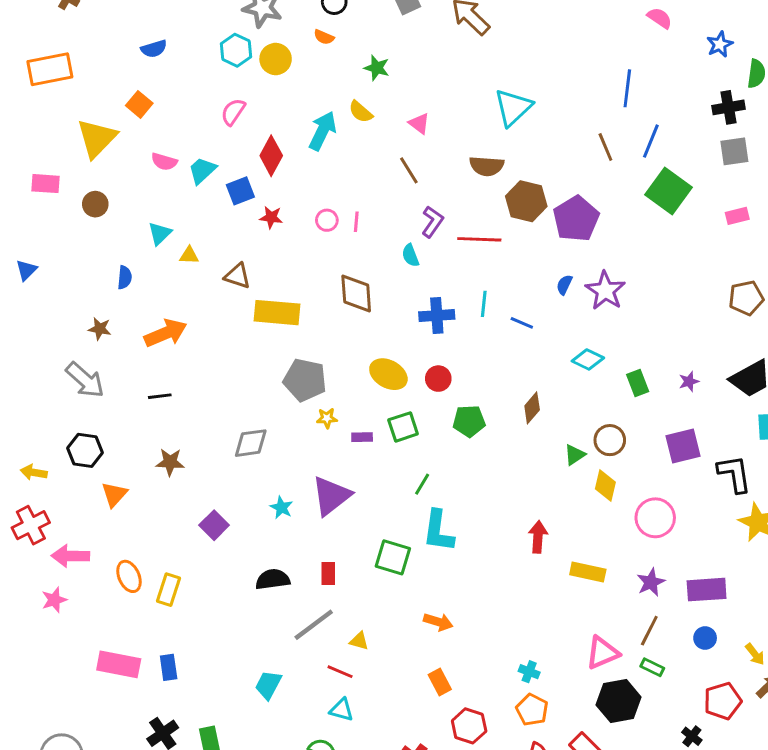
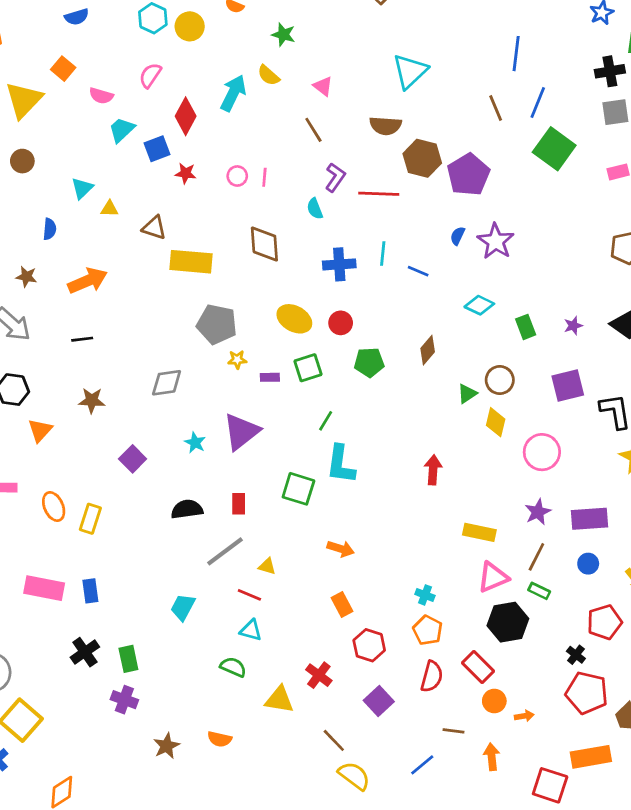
pink semicircle: (164, 162) -> (101, 96), moved
yellow rectangle: (588, 572) -> (479, 532), moved

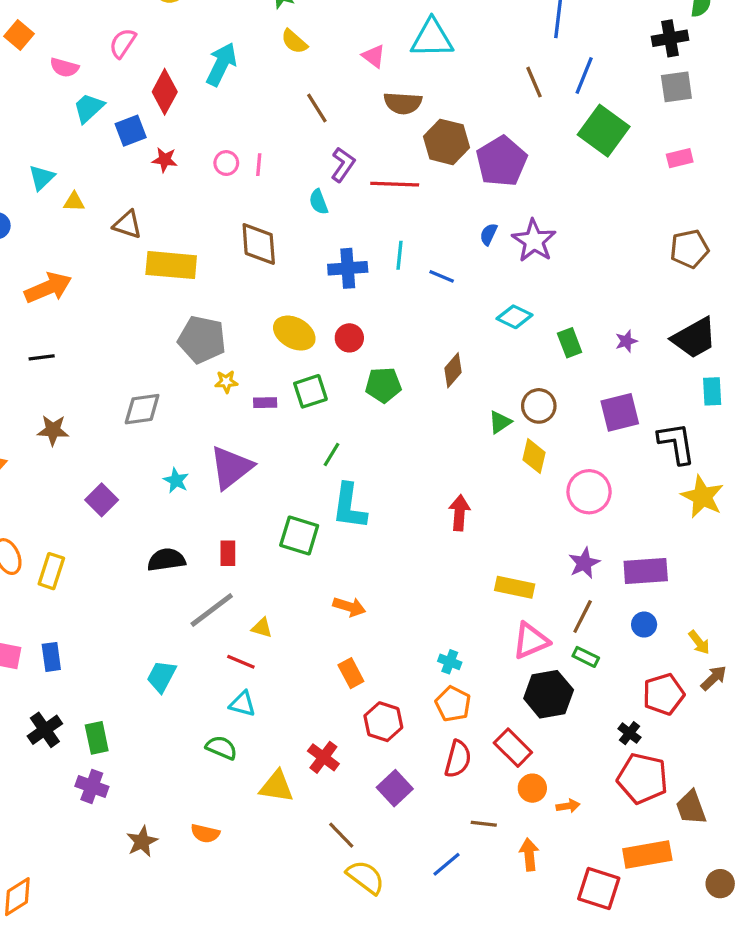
cyan triangle: (410, 71) -> (432, 38), turned 42
yellow semicircle: (269, 75) -> (294, 42), moved
pink triangle: (323, 86) -> (374, 56), moved

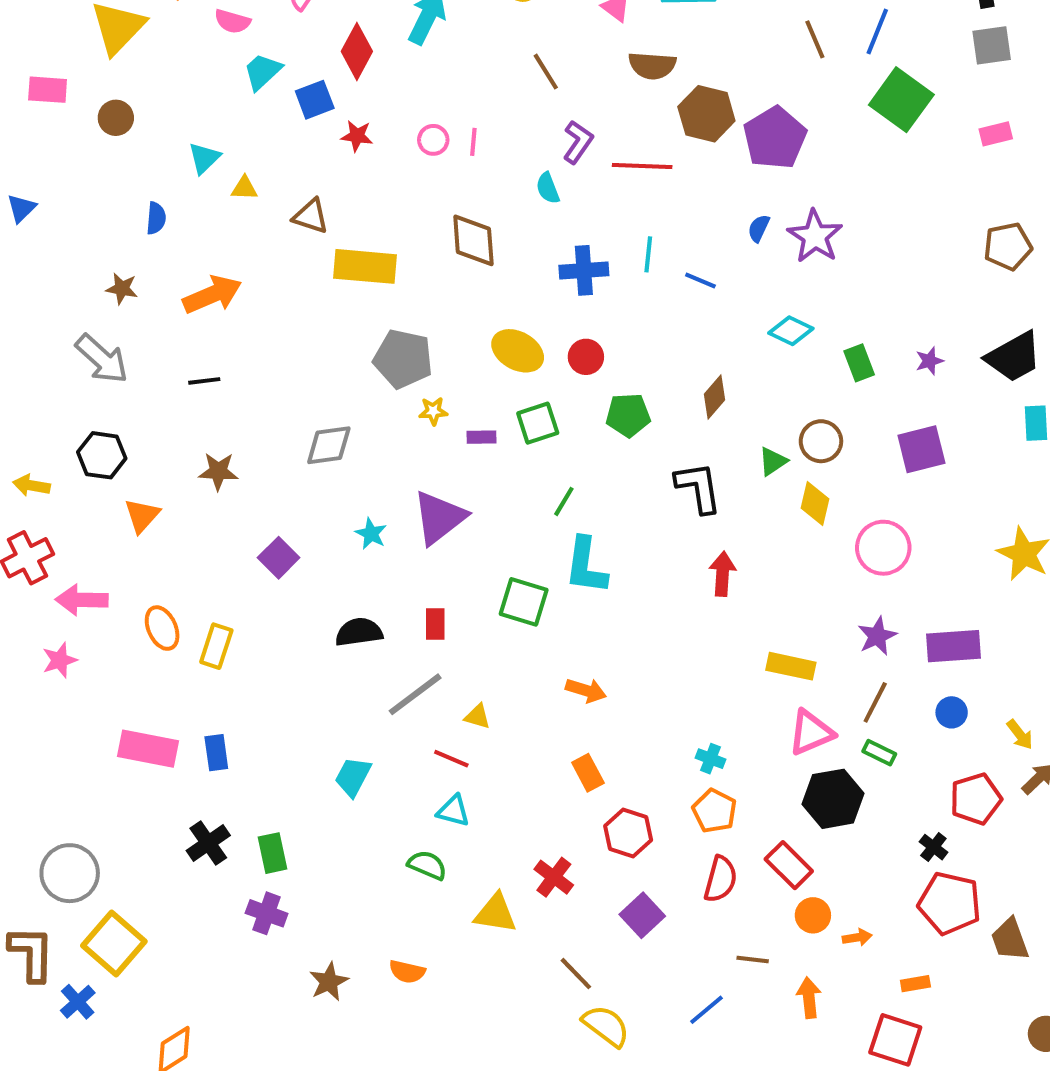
black L-shape: (676, 443) -> (698, 487), moved
orange rectangle: (647, 854) -> (915, 984), moved, size x0.5

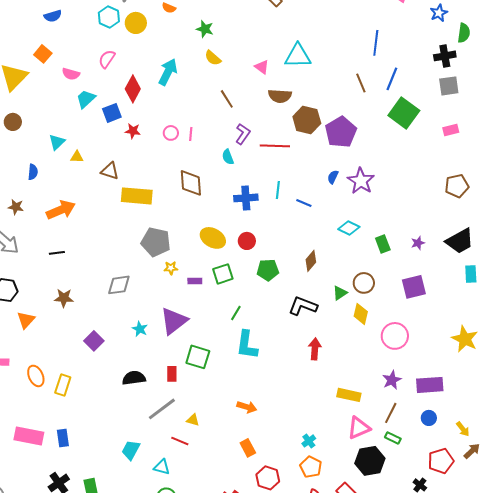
black L-shape: (698, 487) -> (303, 306), turned -60
green square: (524, 602) -> (198, 357), moved
cyan cross: (710, 759) -> (309, 441), turned 32
cyan triangle: (453, 811) -> (162, 467), moved

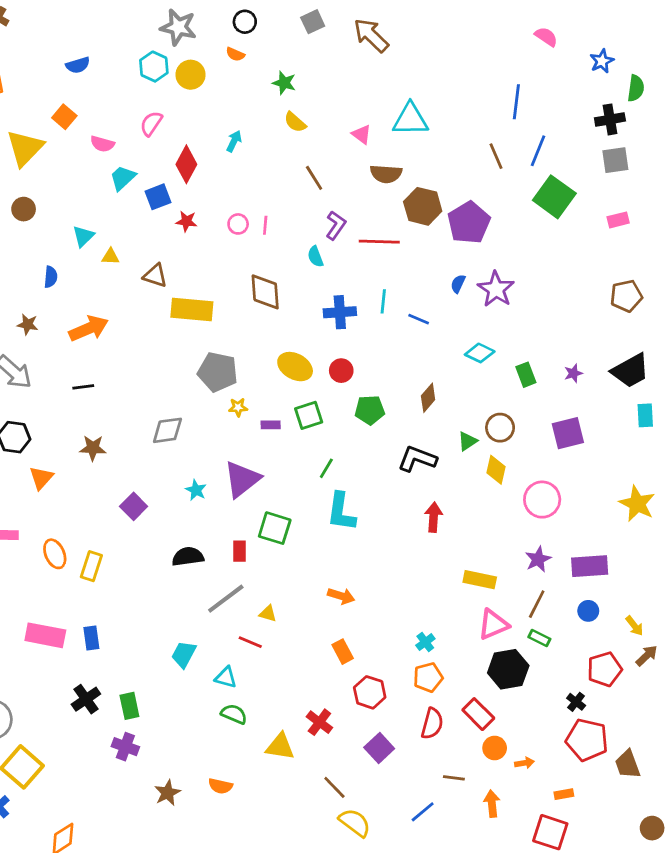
cyan arrow: (168, 72) -> (234, 141), size x0.6
orange pentagon: (311, 467) -> (428, 677), turned 30

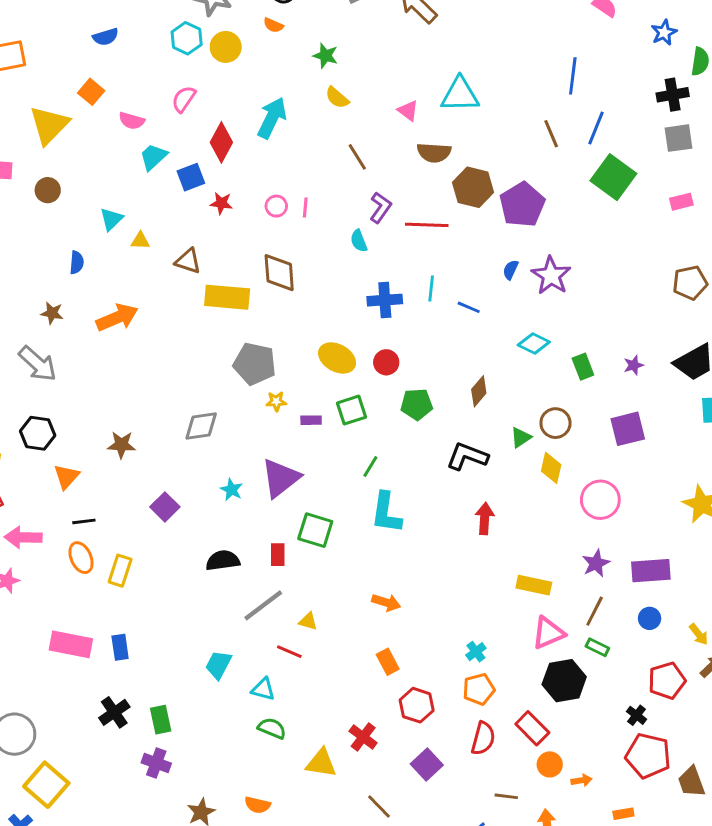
cyan arrow: (234, 141) -> (272, 118), size x1.8
brown diamond: (265, 292) -> (279, 273), moved
black line: (83, 387) -> (84, 521), moved

